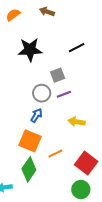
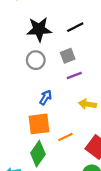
black line: (77, 48) -> (75, 27), moved
gray circle: (42, 93) -> (36, 60), moved
orange square: (30, 141) -> (39, 124), turned -30

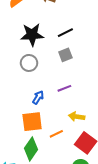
gray square: (68, 56) -> (65, 55), moved
purple line: (74, 76) -> (64, 88), moved
yellow arrow: (87, 104) -> (77, 117), moved

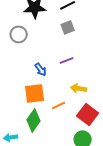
gray circle: (29, 63) -> (19, 34), moved
blue arrow: (38, 97) -> (41, 69), turned 112

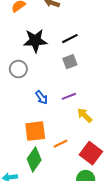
blue arrow: (41, 69) -> (42, 97), moved
yellow arrow: (79, 88) -> (85, 115), moved, turned 35

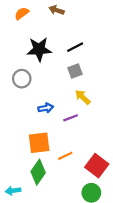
purple line: (69, 96) -> (71, 118), moved
blue arrow: (42, 97) -> (46, 108), turned -64
yellow arrow: (85, 115) -> (83, 97), moved

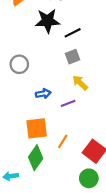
black star: (39, 49) -> (48, 21), moved
orange line: (65, 156) -> (63, 141), turned -32

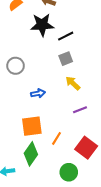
purple line: (68, 103) -> (80, 110), moved
green circle: (89, 178) -> (69, 172), moved

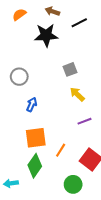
black line: (66, 36) -> (79, 23), moved
blue arrow: (38, 93) -> (32, 105), moved, turned -56

